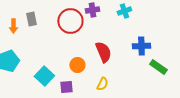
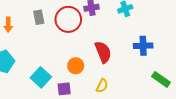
gray rectangle: (31, 19) -> (39, 17), moved
green rectangle: (158, 67) -> (161, 79), moved

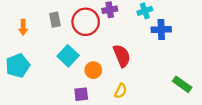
blue cross: (143, 46) -> (161, 29), moved
cyan square: (41, 77) -> (68, 56), moved

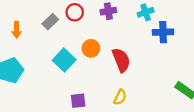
gray rectangle: (55, 20) -> (50, 22), turned 56
red circle: (86, 22) -> (75, 12), moved, size x0.6
orange circle: (93, 70) -> (91, 48), moved

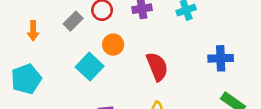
blue cross: (163, 32) -> (221, 58), moved
orange circle: (91, 48) -> (113, 45), moved

